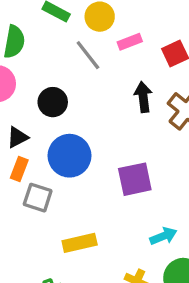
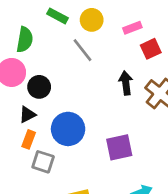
pink rectangle: (130, 42) -> (132, 28), moved
black circle: (53, 102) -> (39, 87), moved

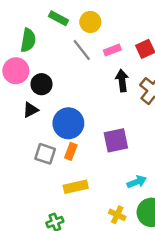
pink rectangle: (132, 28) -> (112, 50), moved
orange rectangle: (29, 139) -> (71, 151), moved

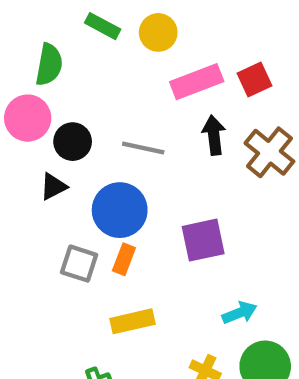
gray line: (82, 50) -> (143, 148), moved, turned -40
pink rectangle: (112, 50) -> (197, 82), size x1.6

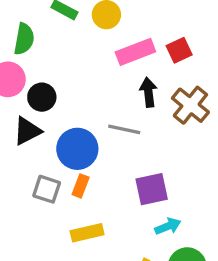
gray line: (143, 148) -> (124, 129), moved
black triangle: (53, 187) -> (27, 131), size x1.4
purple square: (203, 240) -> (152, 189), moved

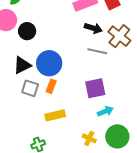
black arrow: (148, 92) -> (93, 28), turned 114
gray line: (124, 129) -> (97, 51), moved
black triangle: (27, 131) -> (22, 65), moved

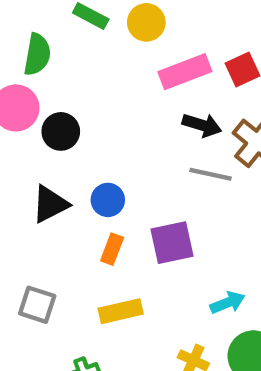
blue circle: (49, 63) -> (108, 200), size x0.6
gray square: (30, 88) -> (37, 305), moved
purple square: (95, 88) -> (172, 243), moved

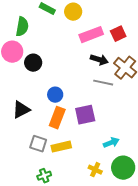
black triangle: (50, 204) -> (21, 110), moved
orange rectangle: (112, 249) -> (57, 118), size x1.5
gray square: (37, 305) -> (38, 144), moved

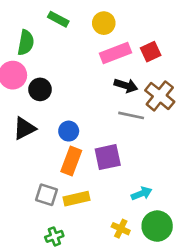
yellow circle: (73, 12) -> (104, 23), moved
black triangle: (21, 110) -> (24, 128), moved

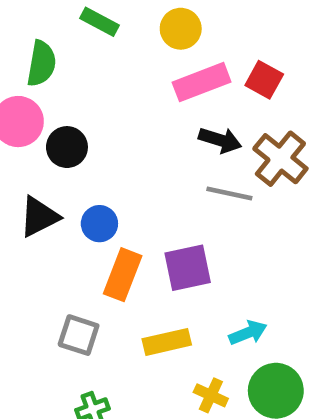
red square: (151, 52) -> (264, 80), turned -36
blue circle: (69, 131) -> (99, 224), moved
yellow rectangle: (76, 199) -> (167, 342), moved

